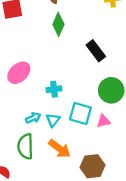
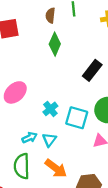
black rectangle: (96, 51) -> (92, 70), turned 75
cyan cross: (54, 89) -> (50, 109), turned -32
cyan square: (80, 113) -> (77, 118), moved

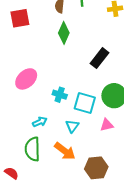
cyan cross: (50, 109) -> (60, 95), turned -32
cyan triangle: (49, 140) -> (72, 126), moved

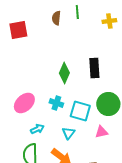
green diamond: (64, 33) -> (64, 73), moved
black rectangle: (99, 58) -> (94, 68), turned -42
pink ellipse: (26, 79) -> (24, 103), moved

